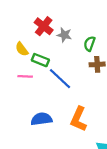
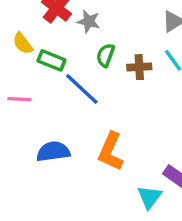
green semicircle: (89, 44) -> (106, 55), moved
pink line: (25, 76) -> (19, 99), moved

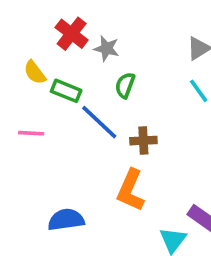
brown cross: (139, 67) -> (143, 141), moved
blue semicircle: (53, 151) -> (66, 220), moved

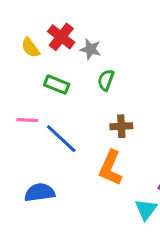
yellow semicircle: (35, 72) -> (30, 48), moved
blue line: (99, 122) -> (61, 139), moved
blue semicircle: (66, 220) -> (40, 192), moved

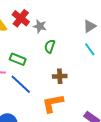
green rectangle: (57, 85) -> (18, 59), moved
orange L-shape: (111, 168) -> (53, 103), turned 55

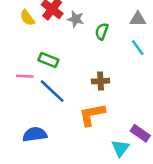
gray triangle: (90, 26) -> (138, 19), turned 32
green semicircle: (50, 46) -> (102, 31), moved

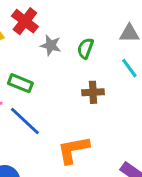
gray star: (76, 19) -> (51, 45), moved
brown cross: (101, 81) -> (93, 92), moved

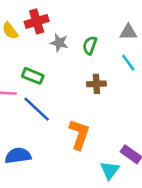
red cross: (25, 21) -> (37, 21), turned 35
orange L-shape: (73, 150) -> (79, 134), turned 120

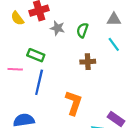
blue line: (37, 109) -> (39, 82), turned 60

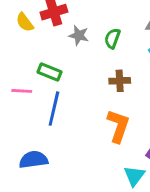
orange L-shape: (74, 103) -> (118, 126), moved

